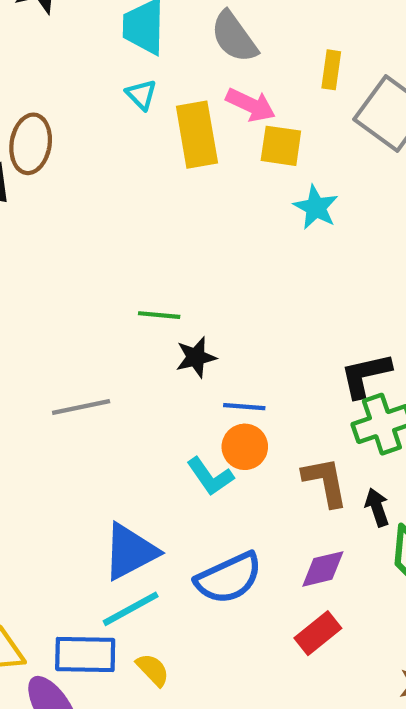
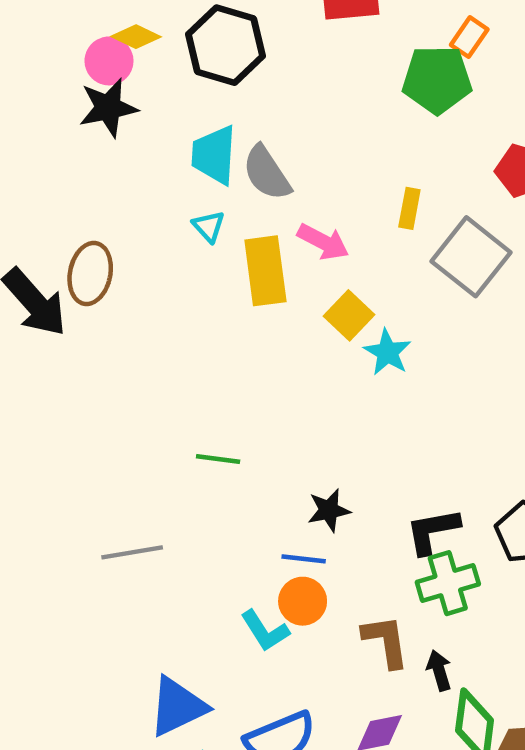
gray semicircle: (234, 37) -> (267, 173), moved
yellow square: (281, 146) -> (349, 315), moved, turned 33
black star: (196, 357) -> (329, 510), moved

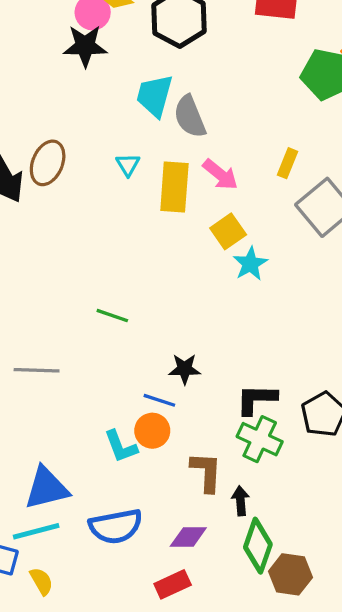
cyan triangle: (209, 226) -> (128, 165), moved
green cross: (448, 583) -> (260, 439), turned 30

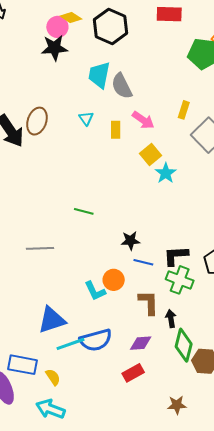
yellow rectangle: (174, 187) -> (116, 130), size x0.6
blue line: (159, 400) -> (143, 262), moved
cyan line: (36, 531) -> (71, 344), moved

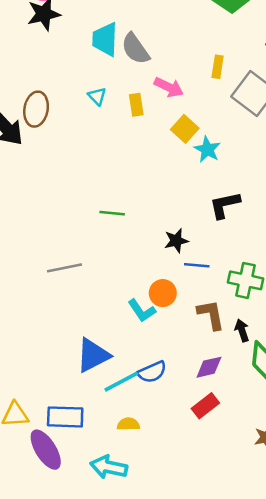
black L-shape: (176, 256) -> (225, 205), moved
blue semicircle: (96, 340) -> (152, 372), size x0.7
yellow semicircle: (53, 377) -> (128, 424), moved, turned -48

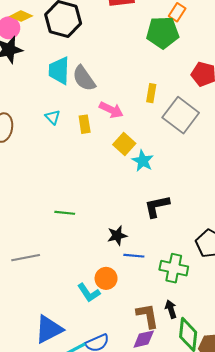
brown L-shape: (211, 315) -> (148, 316), moved

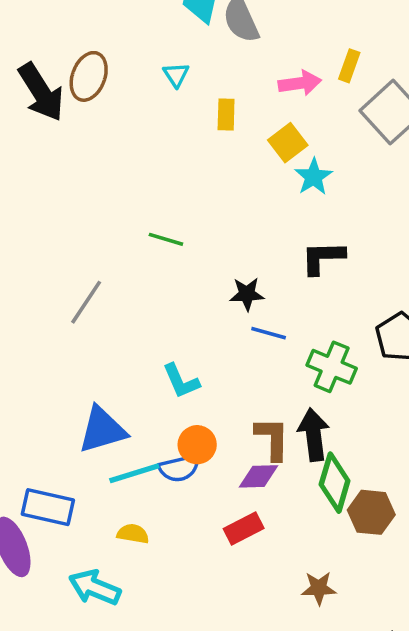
pink arrow: (111, 110) -> (300, 83), moved, turned -45
yellow rectangle: (85, 124) -> (226, 114), moved
gray line: (26, 258) -> (86, 302), turned -56
orange circle: (106, 278) -> (197, 445), moved
black arrow: (171, 309) -> (314, 435), size x1.6

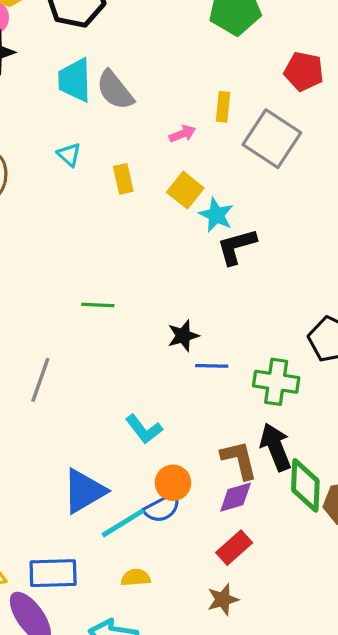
pink arrow: (300, 83) -> (182, 134), size x0.7
black L-shape: (323, 258) -> (237, 246), moved
brown star: (319, 588) -> (223, 600), moved

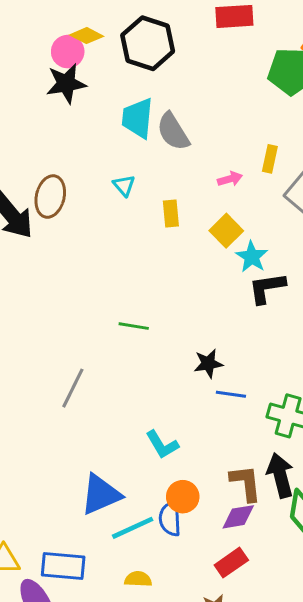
blue semicircle: (162, 508) -> (170, 518), turned 108

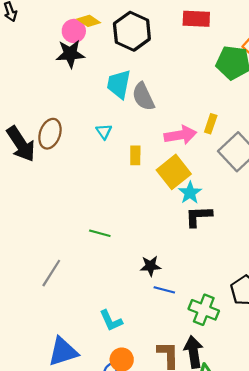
pink arrow: (230, 179) -> (180, 135), size x1.8
yellow square: (226, 231) -> (174, 172), size x1.4

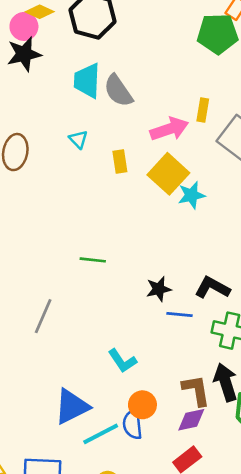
cyan star: (190, 193) -> (191, 195), turned 30
black L-shape: (198, 216) -> (212, 288), moved, turned 40

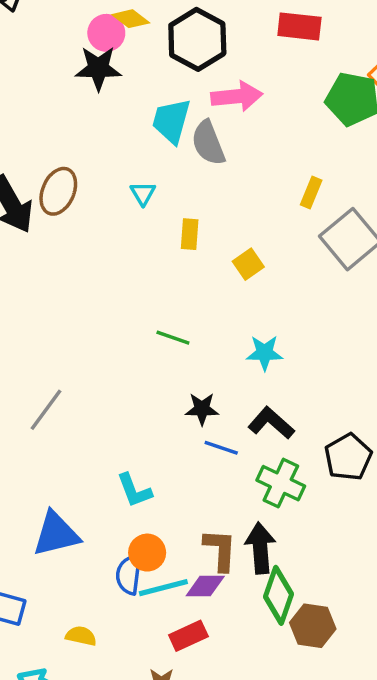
pink arrow: (169, 129) -> (237, 96), moved
yellow square: (168, 174) -> (248, 264), size x0.6
cyan star: (191, 195) -> (265, 353), moved
green line: (93, 260) -> (173, 338), moved
cyan line: (101, 434) -> (163, 588), moved

